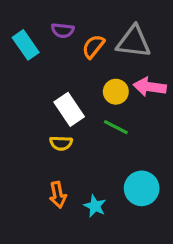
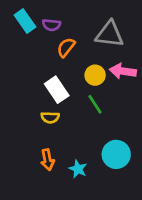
cyan rectangle: (26, 45) -> (25, 21), moved
orange semicircle: (93, 47) -> (66, 47), moved
green line: (116, 127) -> (95, 104), turned 30

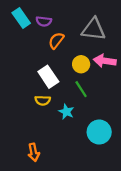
orange arrow: (47, 160) -> (34, 152), moved
cyan star: (78, 169) -> (66, 112), moved

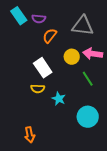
green line: (81, 89) -> (88, 79), moved

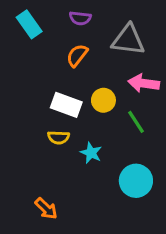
purple semicircle: (39, 19) -> (80, 18), moved
yellow circle: (72, 57) -> (103, 100), moved
white rectangle: (43, 68) -> (66, 105), turned -36
orange arrow: (30, 135) -> (46, 209), turned -35

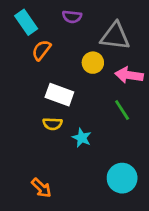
orange semicircle: (77, 55) -> (41, 50), moved
yellow circle: (103, 100) -> (93, 63), moved
cyan circle: (136, 181) -> (122, 178), moved

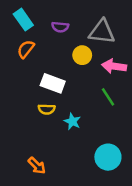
purple semicircle: (72, 17) -> (60, 27), moved
orange semicircle: (41, 50) -> (26, 49), moved

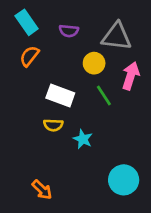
pink arrow: (114, 66) -> (131, 76), turned 100
green line: (108, 97) -> (104, 96), moved

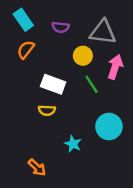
cyan star: (83, 139) -> (73, 144), moved
cyan circle: (124, 180) -> (109, 127), moved

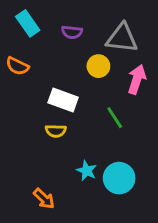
orange semicircle: (26, 50) -> (17, 66), moved, turned -102
green line: (92, 84) -> (115, 118), moved
cyan circle: (109, 127) -> (119, 178), moved

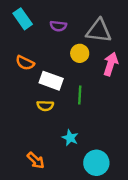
orange semicircle: (17, 66) -> (25, 63), moved
green line: (115, 118) -> (80, 95), moved, turned 36
cyan circle: (119, 178) -> (96, 163), moved

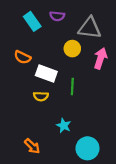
cyan rectangle: (23, 19) -> (32, 21), moved
purple semicircle: (58, 26) -> (57, 16), moved

